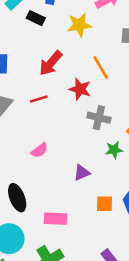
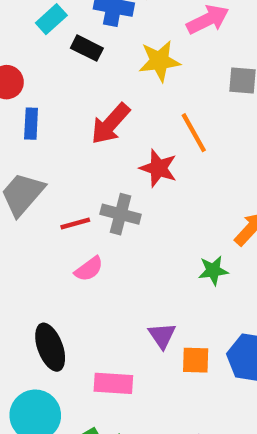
red line: (39, 99) -> (75, 224), moved
gray cross: (99, 118) -> (121, 214), moved
purple triangle: (82, 173) -> (162, 335), moved, turned -42

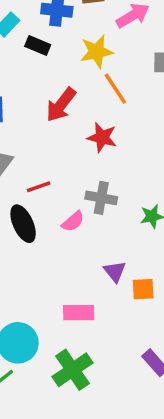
orange line: (194, 133) -> (115, 89), moved
gray cross: (121, 214) -> (101, 198), moved
pink semicircle: (89, 269) -> (73, 221), moved
black ellipse: (50, 347) -> (23, 224), moved

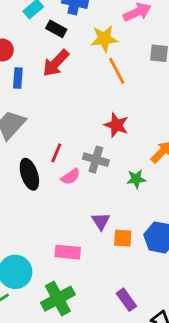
red arrow: (61, 105) -> (56, 63), moved
red star: (102, 137) -> (116, 125), moved
red line: (39, 187) -> (56, 153), moved, turned -54

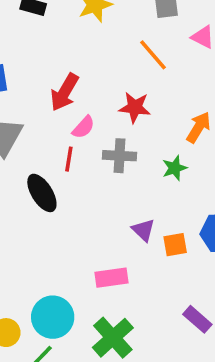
red arrow: (56, 63) -> (65, 92), moved
orange line: (117, 71) -> (153, 55), moved
pink semicircle: (71, 177) -> (83, 127), moved

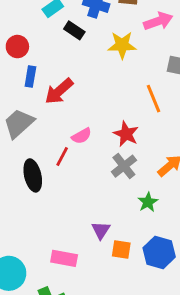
red arrow: (65, 92) -> (59, 91), moved
gray cross: (119, 156) -> (124, 166), moved, turned 30
green star: (175, 168) -> (148, 202), moved, turned -30

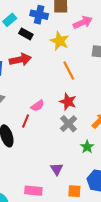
yellow star: (122, 45) -> (60, 41), turned 30
red arrow: (59, 91) -> (20, 60), moved, turned -145
orange line: (154, 99) -> (69, 71), moved
orange square: (121, 250) -> (74, 191), moved

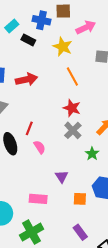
red arrow: (20, 60) -> (26, 79), moved
pink semicircle: (38, 106) -> (40, 147), moved, turned -88

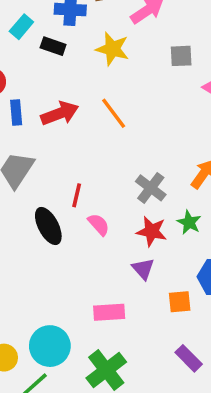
orange line: (72, 77) -> (114, 113), moved
red star: (72, 108) -> (152, 231), moved

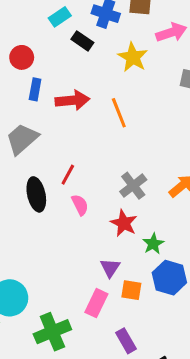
green star: (189, 222) -> (153, 244), moved
purple triangle: (143, 269) -> (110, 268), moved
pink rectangle: (109, 312) -> (96, 303), moved, turned -76

